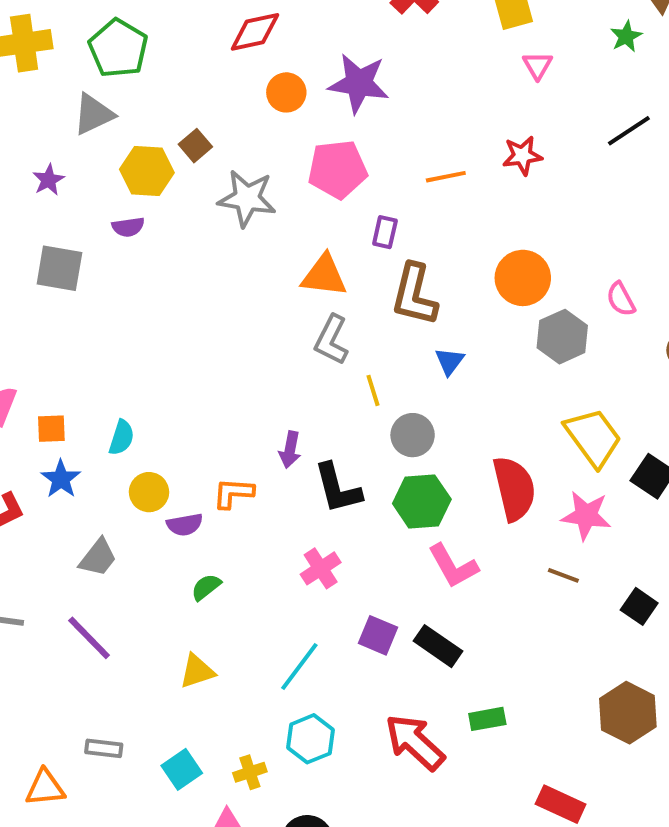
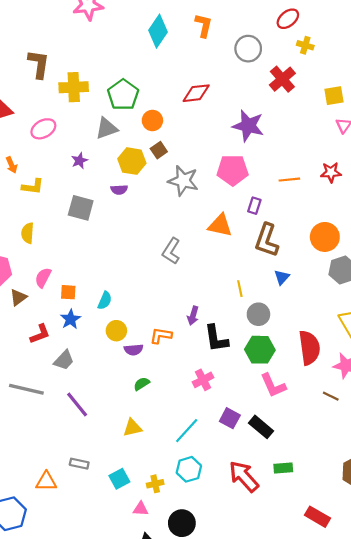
orange circle: (286, 92) -> (152, 120), moved
gray L-shape: (331, 340) -> (171, 251), moved
gray trapezoid: (98, 558) -> (64, 360), moved

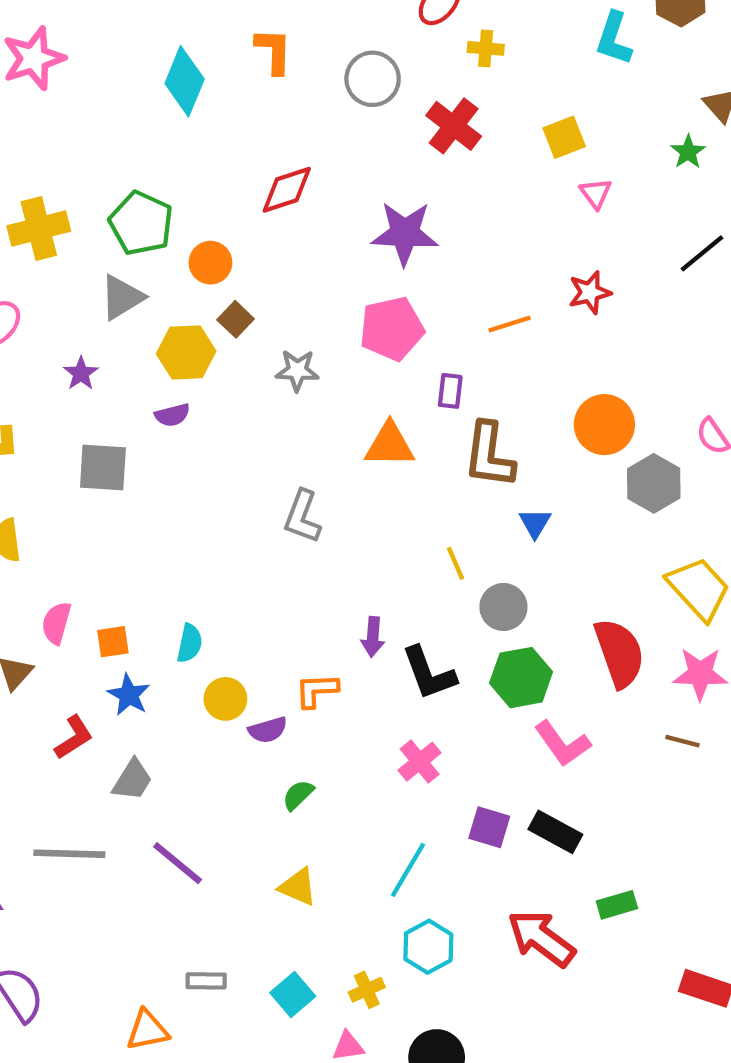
gray star: (183, 181) -> (297, 370), size x0.7
yellow triangle: (132, 428) -> (298, 887), turned 48

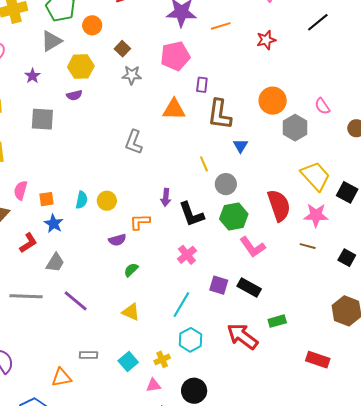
brown square: (236, 319) -> (122, 49), moved
orange line: (510, 324) -> (221, 26), moved
yellow circle: (225, 699) -> (107, 201), moved

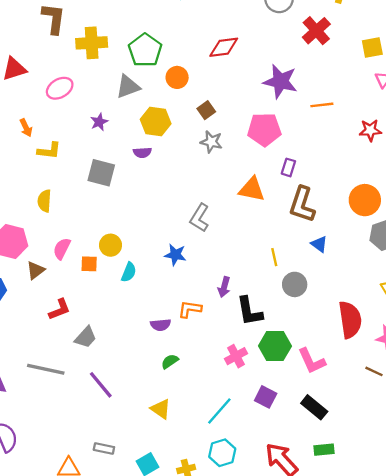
blue triangle: (240, 146) -> (319, 244), turned -35
yellow circle: (107, 201) -> (111, 245), moved
green hexagon: (234, 217) -> (275, 346), moved
blue star: (54, 224) -> (175, 255), moved, turned -30
black rectangle: (249, 287) -> (314, 407), moved

